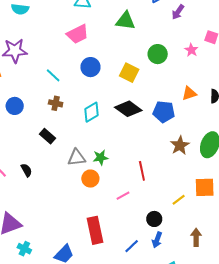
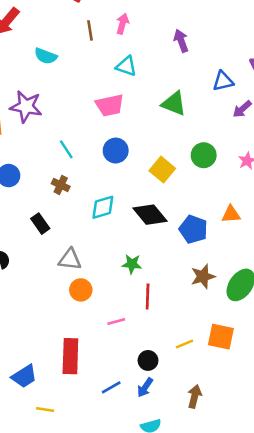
green star: (101, 158) -> (132, 264), moved

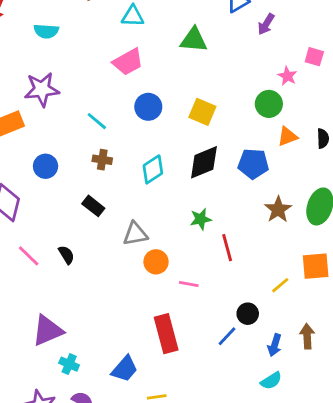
green circle: (204, 155) -> (269, 104), moved
black diamond: (150, 215) -> (204, 162), turned -56
pink line: (116, 322) -> (189, 284), moved, turned 42
blue line: (111, 387) -> (227, 336), moved
blue arrow: (145, 387) -> (275, 345), moved

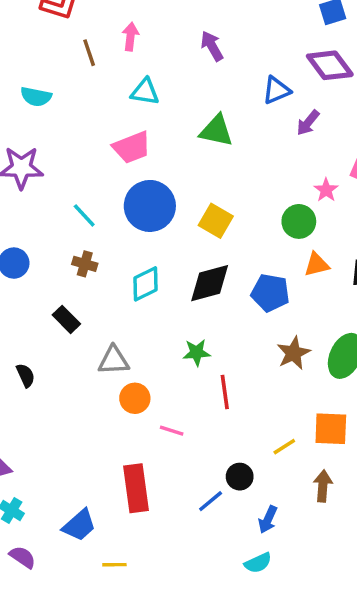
blue circle: (148, 107) -> (150, 206), size x1.5
brown arrow: (307, 336) -> (323, 486), moved

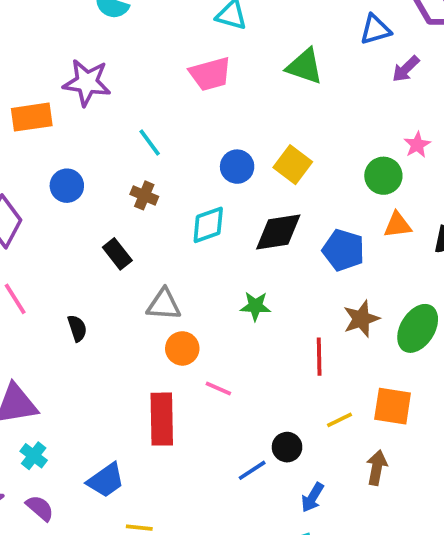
blue circle: (150, 206) -> (237, 167), moved, size x0.6
black semicircle: (26, 375) -> (77, 328), moved
red line: (225, 392) -> (319, 357), moved
red rectangle: (136, 488) -> (162, 419), moved

